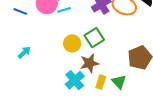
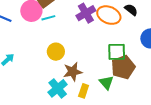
green square: (94, 38) -> (117, 52), moved, turned 30
green triangle: (119, 82) -> (106, 83), moved

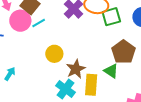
green square: (117, 52) -> (111, 17), moved
yellow rectangle: (84, 91) -> (91, 85), size x1.5

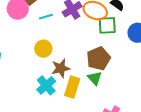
cyan line: (39, 23) -> (46, 17), moved
brown pentagon: (123, 52) -> (98, 58), moved

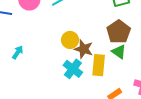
yellow circle: (43, 49) -> (70, 40), moved
brown star: (61, 68) -> (84, 49), turned -30

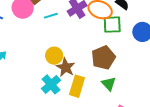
green triangle: (119, 52) -> (109, 84), moved

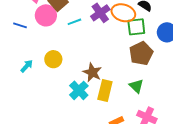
yellow circle: (54, 56) -> (53, 59), moved
brown pentagon: (103, 58) -> (141, 53), moved

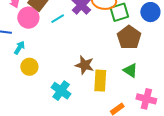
yellow circle: (53, 59) -> (29, 67), moved
cyan arrow: (27, 66) -> (19, 48), moved
cyan cross: (79, 90) -> (61, 91), moved

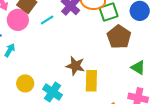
yellow circle: (29, 67) -> (25, 83), moved
green triangle: (130, 70) -> (138, 68), moved

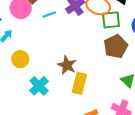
yellow circle: (25, 83) -> (20, 59), moved

